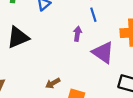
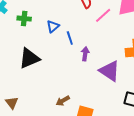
blue line: (93, 15) -> (70, 38), moved

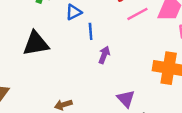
purple triangle: (110, 71) -> (126, 99), moved, size x0.7

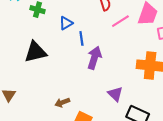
purple arrow: (104, 55) -> (94, 58), size x1.5

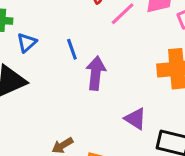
blue triangle: (66, 23) -> (27, 43), moved

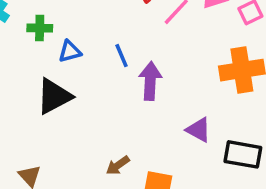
blue triangle: (27, 43) -> (70, 51), turned 30

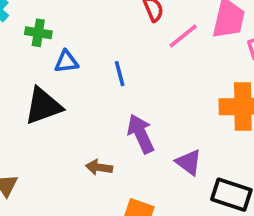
purple arrow: (150, 81) -> (141, 134), moved, turned -36
brown arrow: (118, 165) -> (99, 167), moved, turned 35

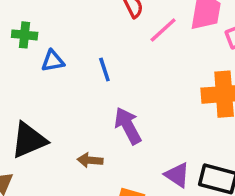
black triangle: (43, 106) -> (29, 140), moved
purple triangle: (189, 162) -> (177, 175), moved

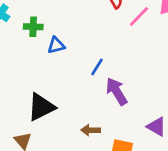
blue line: (104, 69) -> (97, 67), moved, turned 54
brown arrow: (90, 160) -> (91, 130), moved

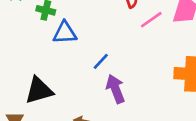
blue triangle: (56, 45) -> (65, 33), size x1.4

